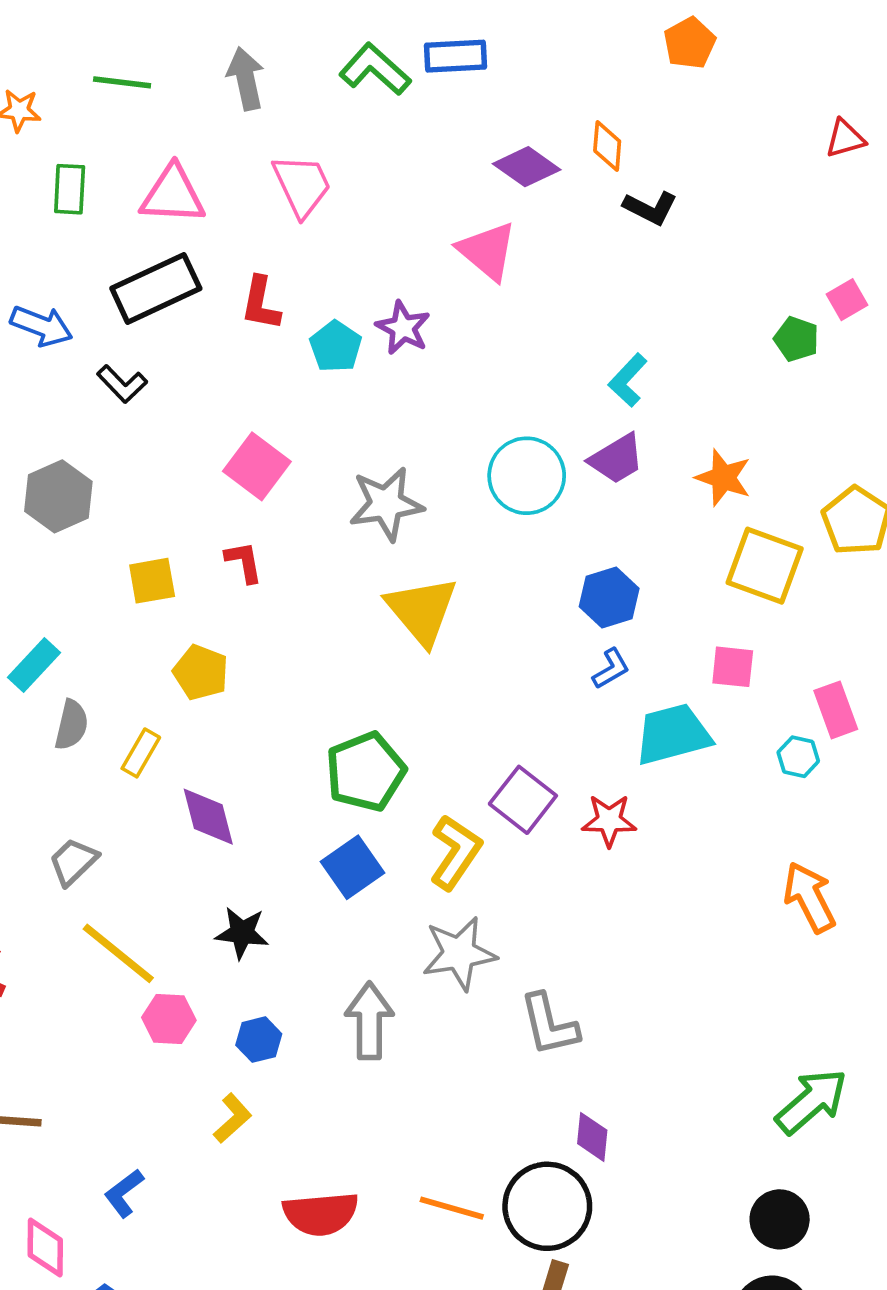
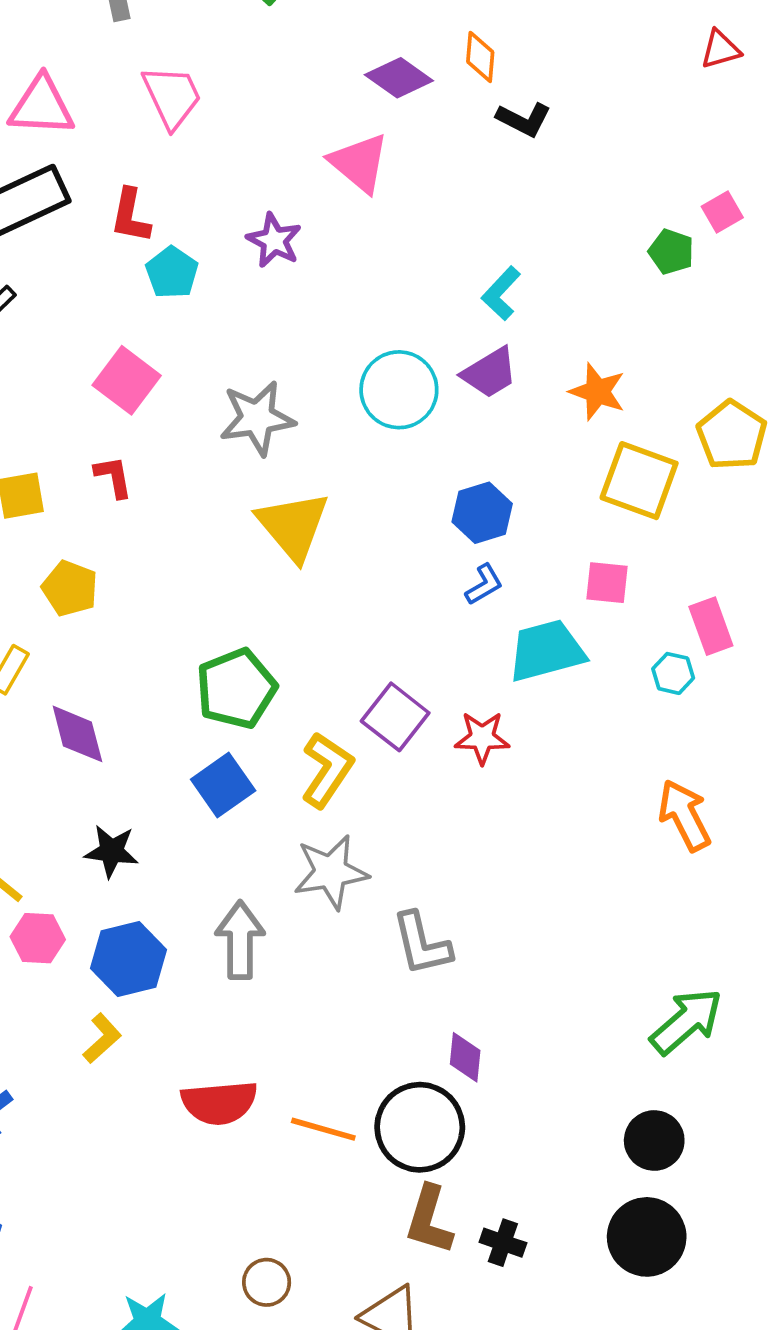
cyan pentagon: (336, 346) -> (172, 273), moved
blue hexagon: (259, 1040) -> (129, 959), size x1.6
red semicircle: (321, 1214) -> (219, 1103), moved

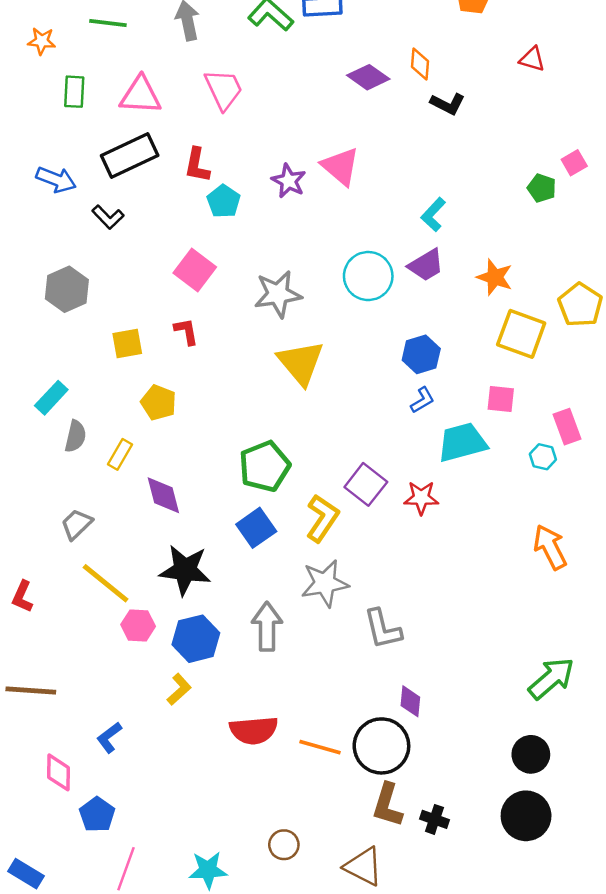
red triangle: (720, 49) -> (532, 59), moved, turned 32
pink triangle: (359, 163) -> (340, 166), moved
black star: (111, 851) -> (185, 570), size x1.5

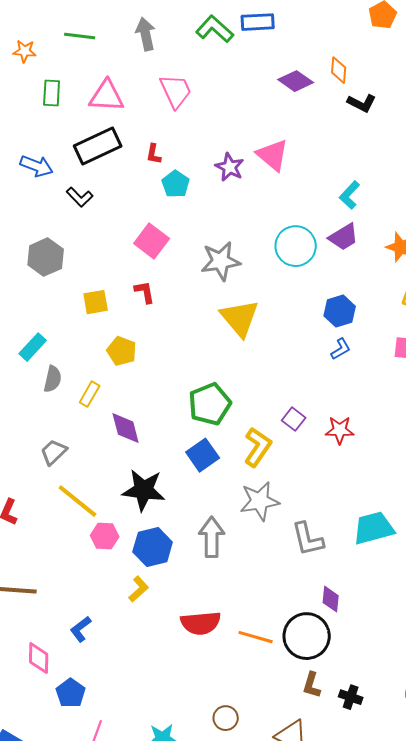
red L-shape: (197, 165) -> (154, 154), size x0.7
cyan trapezoid: (462, 442) -> (374, 528), moved
purple square: (366, 484) -> (294, 419), size x0.7
brown L-shape: (387, 805) -> (312, 685), size x0.7

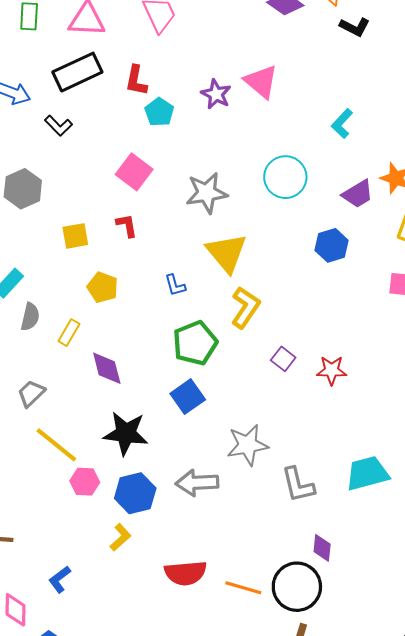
red L-shape: (154, 154) -> (136, 80), size x1.4
purple trapezoid: (344, 237) -> (358, 194), moved
blue L-shape: (341, 349) -> (175, 285), moved, turned 105
yellow L-shape: (258, 447) -> (245, 307), moved
gray arrow: (212, 537) -> (197, 483), turned -93

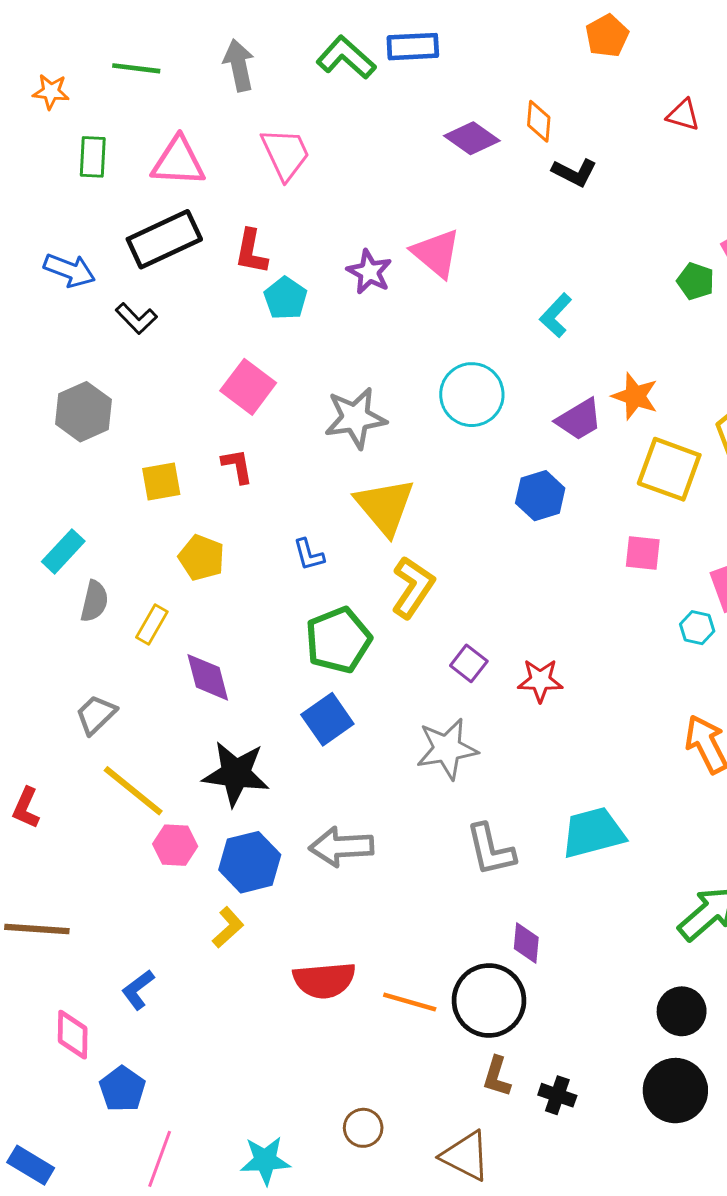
gray star: (248, 445) -> (447, 749), moved

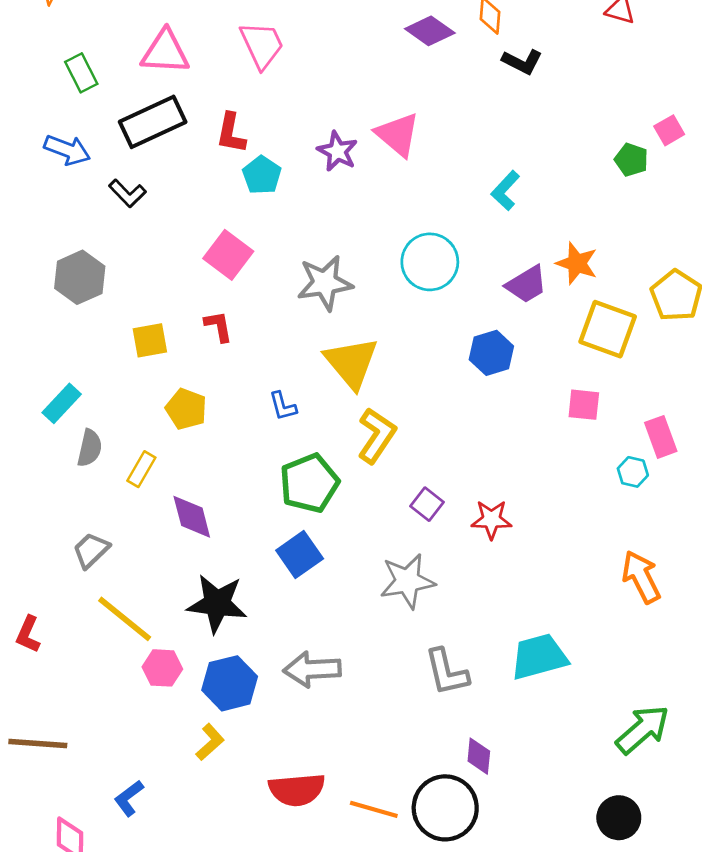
green rectangle: (93, 157) -> (81, 73), moved, turned -30

